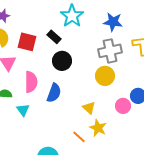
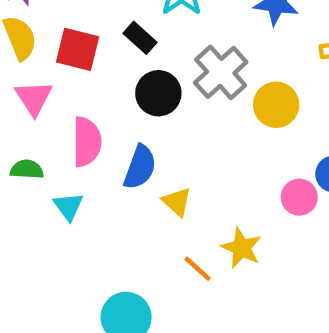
gray cross: (110, 51) -> (221, 72), moved, turned -30
yellow circle: (105, 76) -> (276, 105), moved
yellow triangle: (89, 108) -> (177, 202), moved

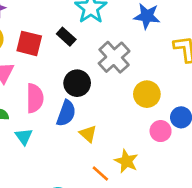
black circle: (158, 93) -> (77, 83), moved
yellow circle: (276, 105) -> (147, 94), moved

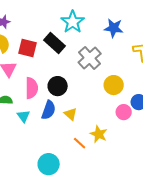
black rectangle: (66, 37) -> (55, 43), size x1.5
black circle: (77, 83) -> (58, 86), moved
blue semicircle: (66, 113) -> (49, 110), moved

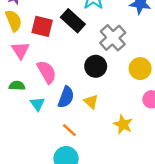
black circle: (58, 86) -> (96, 66), moved
pink semicircle: (32, 88) -> (47, 72), turned -30
orange line: (80, 143) -> (69, 130), moved

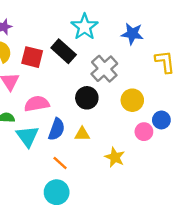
pink semicircle: (47, 72) -> (37, 104), turned -70
yellow triangle: (91, 102) -> (82, 134), turned -42
cyan triangle: (38, 104) -> (27, 136), size x1.5

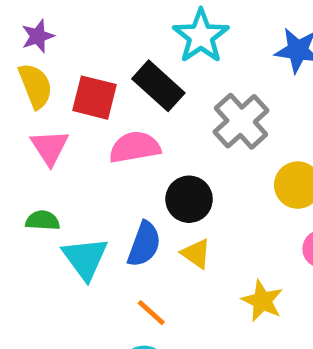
black circle: (87, 98) -> (189, 199), moved
pink semicircle: (37, 104) -> (135, 147), moved
yellow triangle: (82, 134) -> (196, 254), turned 35

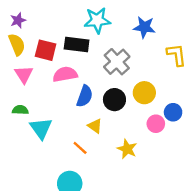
cyan star: (201, 36) -> (97, 20), turned 30
black rectangle: (158, 86) -> (77, 44), turned -35
black circle: (189, 199) -> (114, 100), moved
blue semicircle: (144, 244) -> (85, 96), moved
orange line: (151, 313) -> (80, 148), moved

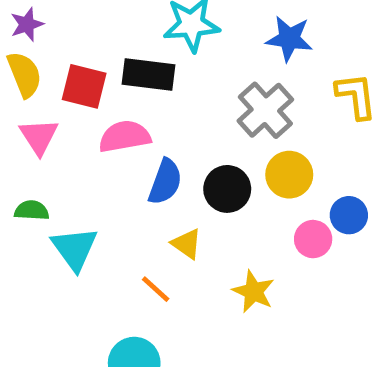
gray cross: (117, 62) -> (265, 110), moved

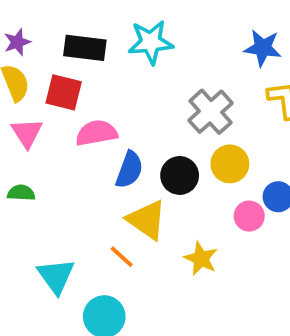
blue star: (289, 39) -> (263, 48), moved
black rectangle: (148, 74) -> (85, 48), moved
yellow triangle: (187, 244) -> (147, 220), size x1.6
cyan triangle: (75, 249) -> (56, 276), moved

